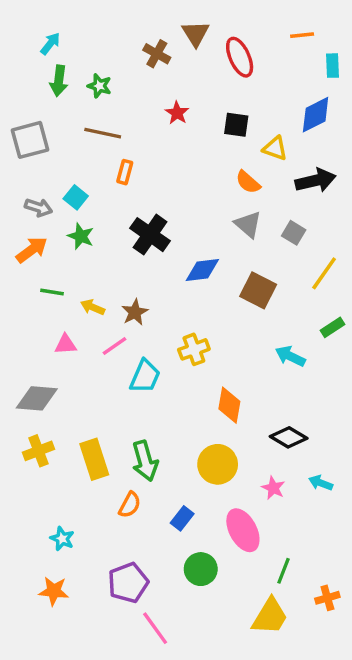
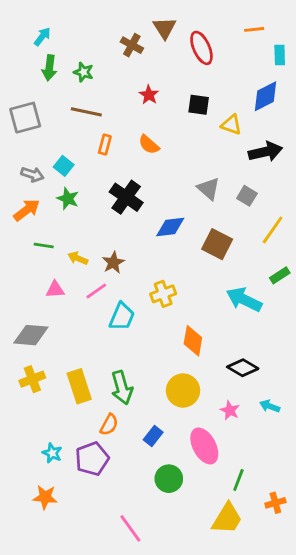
orange semicircle: (248, 182) -> (149, 145), moved
cyan arrow: (290, 356) -> (244, 300), size x1.4
purple pentagon: (128, 583) -> (92, 459), moved

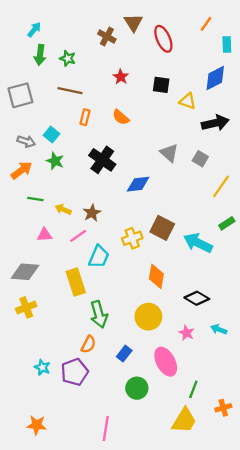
orange line: (254, 29) -> (206, 24), turned -49
brown square: (217, 244) -> (162, 228), moved
yellow rectangle: (79, 386) -> (76, 282), moved
orange star: (45, 497) -> (37, 425), moved
pink line: (130, 528) -> (106, 429), turned 45

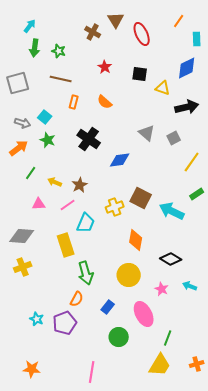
gray square: (200, 159) -> (174, 138), turned 32
green line: (35, 199) -> (31, 173), turned -64
orange cross: (223, 408) -> (197, 364), moved

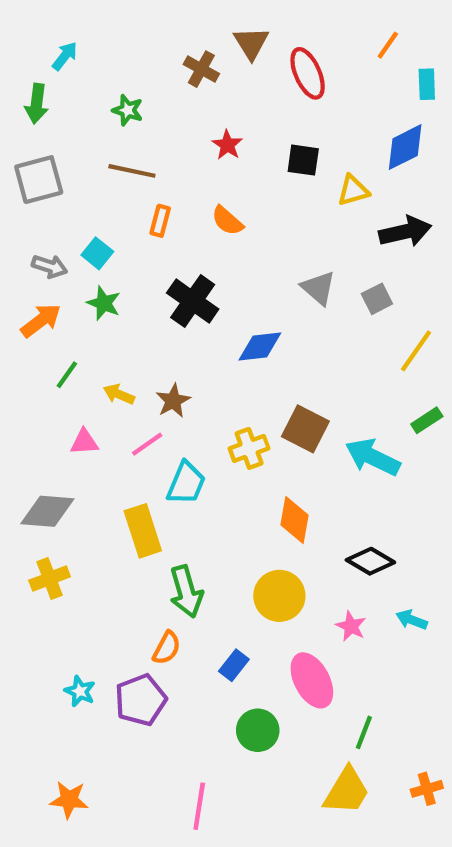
green arrow: (35, 48) -> (37, 104), moved
yellow triangle: (163, 88) -> (353, 190), turned -35

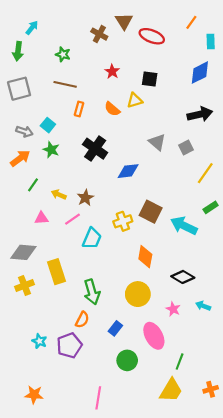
red ellipse: (308, 73) -> (152, 36), turned -45
yellow triangle: (353, 190) -> (135, 100), moved
yellow rectangle: (143, 531) -> (57, 272), moved

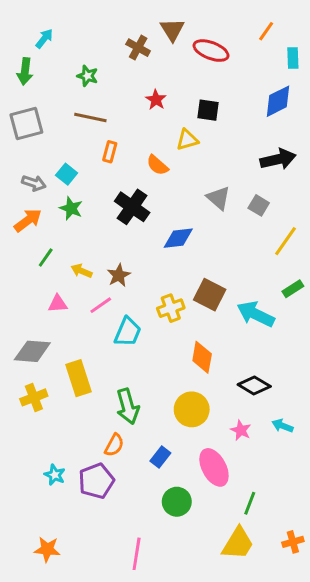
orange semicircle: (112, 109) -> (157, 165), moved
gray square: (186, 147) -> (259, 205), turned -32

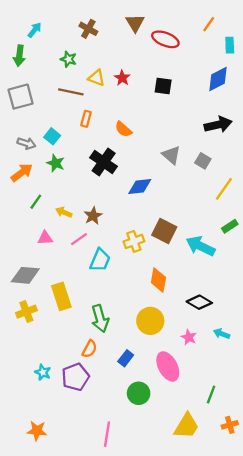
brown cross: (138, 48) -> (88, 29), moved
yellow triangle: (187, 140) -> (97, 78), moved, turned 36
green line: (250, 503) -> (211, 394), moved

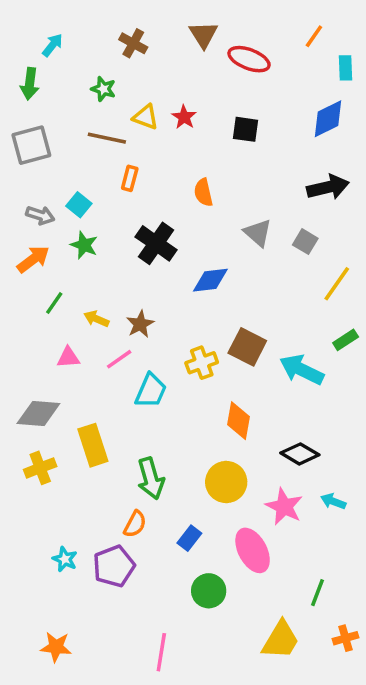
orange semicircle: (123, 129) -> (203, 192), moved, turned 36
pink star: (189, 337) -> (284, 507), size x1.5

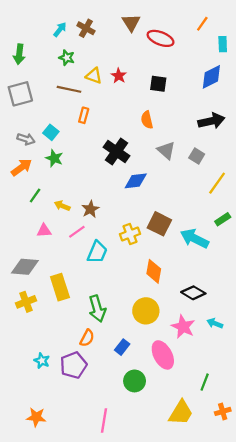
cyan arrow: (52, 45) -> (60, 29), moved
orange semicircle: (203, 192) -> (147, 120), moved
black cross: (156, 243) -> (116, 151), moved

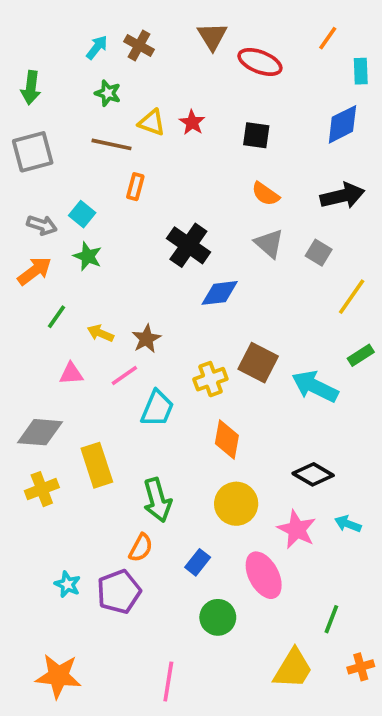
orange semicircle: (147, 120) -> (265, 194), moved, turned -42
orange diamond: (154, 271) -> (227, 440), moved
orange star: (36, 417) -> (58, 676), size x1.4

